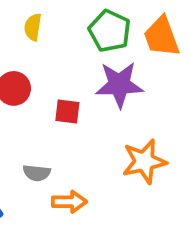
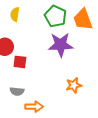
red square: (67, 112) -> (20, 62), moved
orange star: (144, 161) -> (74, 85), size x0.7

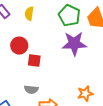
orange star: (74, 85) -> (85, 94), moved

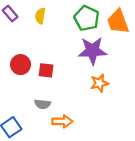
red circle: (19, 46) -> (21, 65), moved
orange star: (85, 94) -> (99, 83), moved

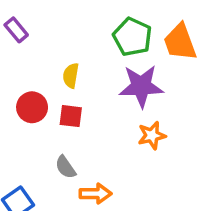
yellow semicircle: (40, 16) -> (71, 76), moved
gray semicircle: (43, 104) -> (66, 167), turned 49

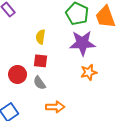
red circle: (32, 107) -> (18, 74), moved
gray semicircle: (66, 167) -> (39, 83), moved

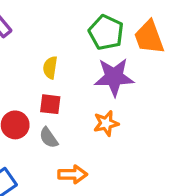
orange star: (89, 72) -> (106, 123), moved

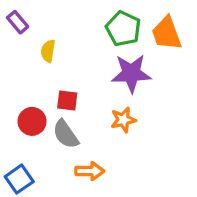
yellow semicircle: (50, 68) -> (48, 51), moved
gray semicircle: (49, 138) -> (66, 134), size x1.4

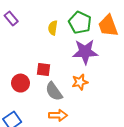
yellow semicircle: (48, 51) -> (53, 28), moved
gray semicircle: (66, 134) -> (54, 91), moved

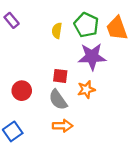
red square: (43, 70) -> (60, 76), moved

